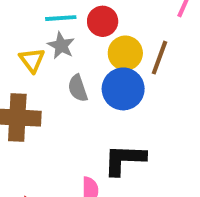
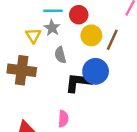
blue circle: (123, 89) -> (96, 71), moved
black L-shape: (124, 160) -> (78, 82), moved

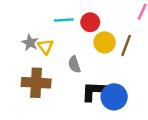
gray star: (52, 28) -> (30, 43), moved
blue circle: (96, 71) -> (114, 97), moved

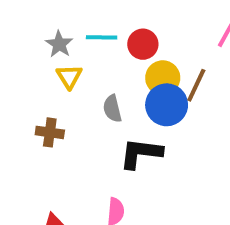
gray star: (30, 43) -> (59, 44), moved
brown cross: (36, 83) -> (50, 132), size x0.6
blue circle: (114, 97) -> (167, 105), moved

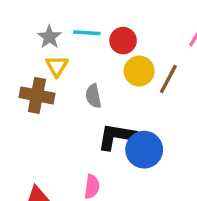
blue circle: (167, 105) -> (144, 150), moved
brown cross: (50, 132) -> (37, 95), moved, size x1.4

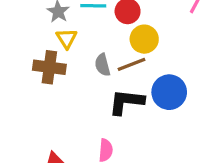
brown line: (168, 79) -> (132, 64), moved, turned 44
blue circle: (144, 150) -> (169, 92), moved

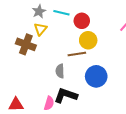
gray semicircle: (103, 65) -> (60, 71), moved
black L-shape: (126, 102) -> (66, 95), moved

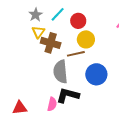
cyan line: (61, 13) -> (58, 14), turned -56
brown cross: (26, 44) -> (51, 43), moved
gray semicircle: (60, 71) -> (60, 72), size x1.6

